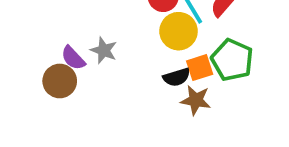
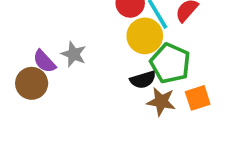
green pentagon: (232, 60) -> (170, 63), moved
orange square: (200, 68) -> (198, 98), moved

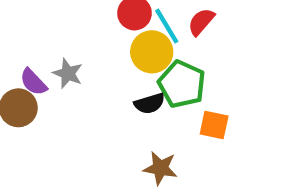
orange square: (198, 98) -> (214, 125), turned 30
brown star: (161, 102) -> (160, 168), moved

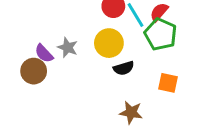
yellow circle: (152, 52) -> (109, 43), moved
green pentagon: (182, 84) -> (161, 34), moved

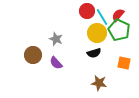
yellow circle: (109, 43) -> (97, 33), moved
purple semicircle: (44, 53) -> (56, 63), moved

